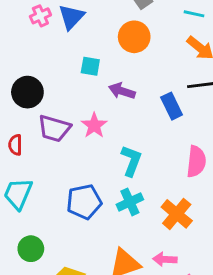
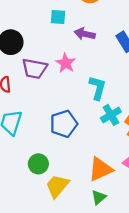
cyan cross: (130, 202) -> (111, 115), moved
green circle: (31, 249) -> (38, 164), moved

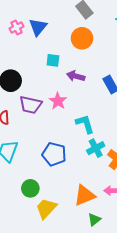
cyan L-shape: (98, 88) -> (85, 124), turned -35
blue pentagon: (64, 124) -> (54, 154), turned 30
green triangle: (99, 197) -> (94, 220), moved

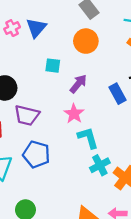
purple arrow: (76, 76) -> (78, 84), turned 114
pink star: (58, 101) -> (74, 114), moved
blue pentagon: (54, 154) -> (36, 154), moved

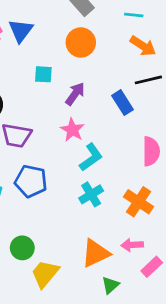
cyan L-shape: (88, 138) -> (91, 157), turned 75
cyan cross: (100, 165) -> (91, 194), moved

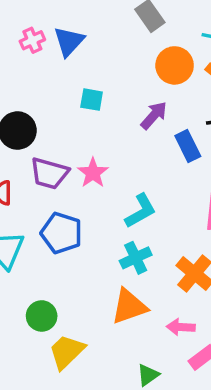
orange circle: (81, 42) -> (175, 65), moved
purple arrow: (75, 94) -> (154, 115), moved
pink star: (72, 130) -> (93, 173), moved
orange triangle: (96, 253) -> (129, 306), moved

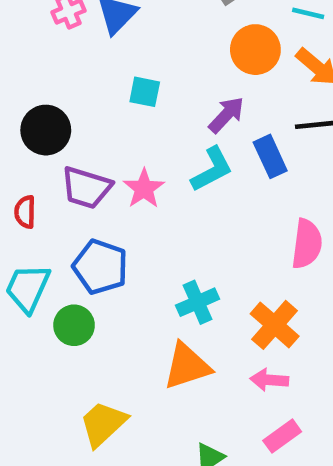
cyan L-shape: (141, 211) -> (212, 169), moved
green circle: (42, 316) -> (74, 325), moved
pink arrow: (181, 327) -> (269, 380), moved

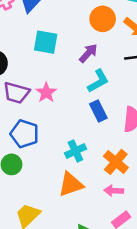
cyan square: (145, 92) -> (46, 42), size x1.5
blue rectangle: (270, 156) -> (98, 111), moved
cyan L-shape: (212, 169) -> (98, 81), moved

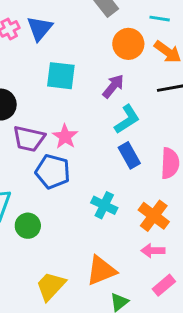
blue pentagon: (25, 134) -> (53, 172), moved
cyan cross: (75, 151) -> (104, 205), turned -36
orange triangle: (71, 184) -> (101, 271), moved

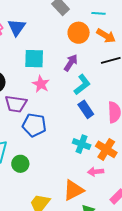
pink star: (65, 137) -> (41, 84), moved
cyan cross: (104, 205) -> (82, 144), moved
pink arrow: (153, 251) -> (96, 172), moved

